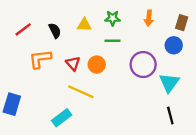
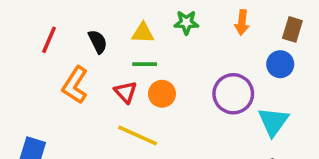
red line: (23, 29) -> (49, 40), turned -30
green line: (113, 41) -> (145, 64), moved
orange L-shape: (40, 59) -> (75, 85), turned -50

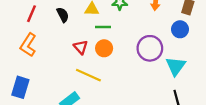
green line: (145, 64) -> (103, 27), moved
orange L-shape: (75, 85) -> (28, 45), moved

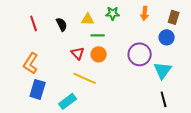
red line: (32, 14) -> (34, 23), turned -42
orange L-shape: (28, 45) -> (31, 63), moved
blue rectangle: (20, 87) -> (38, 89), moved

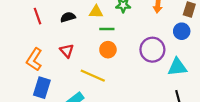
black semicircle: (62, 24) -> (68, 17), turned -80
red triangle: (78, 53) -> (67, 51), moved
cyan triangle: (163, 70) -> (177, 67), turned 48

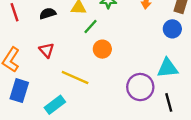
green line: (107, 29) -> (90, 27), turned -48
orange circle: (108, 50) -> (102, 49), moved
purple circle: (152, 50) -> (140, 87), moved

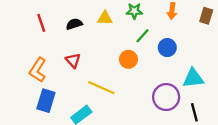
green line: (90, 27) -> (143, 36), moved
blue circle: (172, 29) -> (167, 48), moved

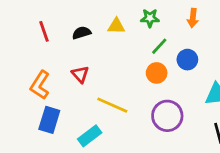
orange circle: (128, 59) -> (157, 73), moved
purple circle: (166, 97) -> (167, 116), moved

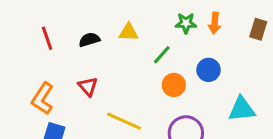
green star: (150, 18) -> (186, 23), moved
green line: (159, 46) -> (162, 55), moved

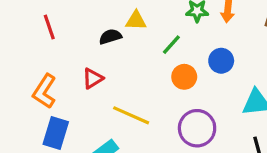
black semicircle: (89, 40) -> (110, 37), moved
red triangle: (88, 86) -> (93, 78), turned 40

